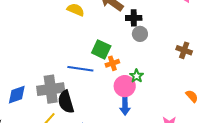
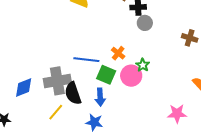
green square: (101, 49) -> (106, 75), moved
orange cross: (112, 63) -> (118, 53), turned -32
blue arrow: (125, 106) -> (100, 97), moved

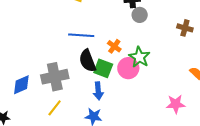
blue line: (86, 60) -> (81, 35), moved
green star: (143, 65) -> (139, 57), size x1.5
black semicircle: (73, 93) -> (87, 61), moved

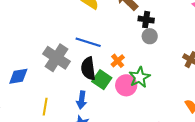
gray cross: (55, 77) -> (57, 58), moved, turned 32
blue arrow: (98, 91) -> (82, 100), moved
yellow line: (55, 108) -> (45, 107), turned -42

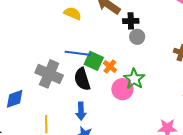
green square: (102, 80) -> (94, 61), moved

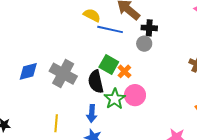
gray circle: (137, 37) -> (144, 44), moved
blue line: (78, 53) -> (110, 29), moved
green star: (134, 79) -> (115, 99), moved
blue diamond: (15, 99) -> (28, 71), moved

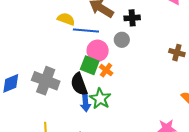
black cross: (149, 28) -> (132, 18), moved
pink circle: (135, 95) -> (98, 51), moved
blue arrow: (92, 113) -> (86, 103), moved

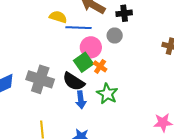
green square: (90, 65) -> (83, 62), turned 36
black semicircle: (79, 84) -> (74, 82), turned -35
green star: (100, 99) -> (107, 94), moved

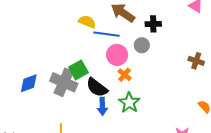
green square: (83, 62) -> (78, 70), moved

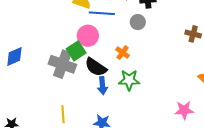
pink circle: (117, 55) -> (88, 36), moved
blue diamond: (29, 83) -> (14, 57), moved
green star: (129, 103) -> (129, 80), turned -30

